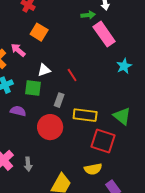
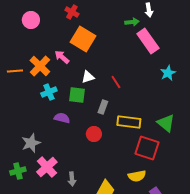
orange square: (39, 32) -> (83, 39), size x1.4
red circle: (50, 127) -> (94, 134), size x0.6
gray arrow: (28, 164) -> (72, 179), moved

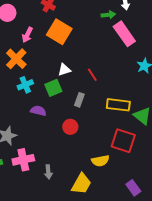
pink arrow: (62, 57) -> (27, 35), moved, turned -105
green square: (77, 95) -> (53, 88), turned -30
yellow rectangle: (129, 122) -> (118, 105), moved
pink cross: (47, 167) -> (23, 160), turned 30
yellow semicircle: (137, 176) -> (100, 161), moved

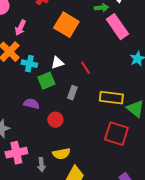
orange square: (59, 32) -> (66, 25), moved
cyan cross: (25, 85) -> (29, 64), moved, turned 35
red circle: (70, 127) -> (55, 120), moved
yellow semicircle: (100, 161) -> (61, 154), moved

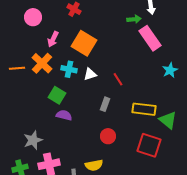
orange square: (66, 25) -> (84, 43), moved
cyan cross: (29, 64) -> (69, 69), moved
green square: (46, 81) -> (57, 95), moved, turned -36
red circle: (55, 120) -> (108, 136), moved

